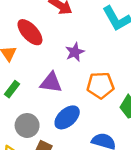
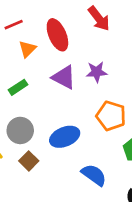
purple triangle: (51, 83) -> (64, 77), moved

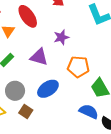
purple triangle: (64, 77) -> (39, 57), moved
blue semicircle: (94, 175) -> (89, 111), moved

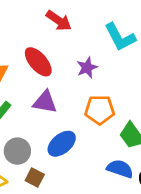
red ellipse: (28, 16) -> (38, 62), moved
purple star: (61, 37) -> (87, 68), moved

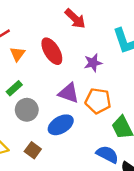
purple triangle: (45, 102) -> (69, 93), moved
gray circle: (17, 151) -> (27, 110), moved

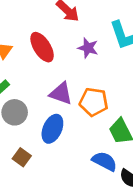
purple star: (93, 63) -> (88, 48), moved, turned 30
blue ellipse: (61, 125) -> (52, 129), turned -35

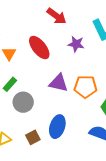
blue ellipse: (52, 129) -> (57, 127), moved
brown square: (22, 157) -> (33, 137), turned 32

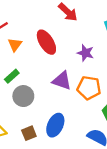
purple star: (76, 44) -> (85, 53), moved

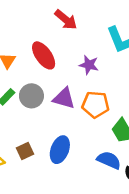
gray circle: (23, 96) -> (31, 96), moved
brown square: (29, 133) -> (25, 151), moved

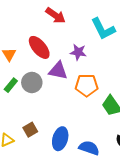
purple triangle: (64, 98) -> (58, 71), moved
blue ellipse: (60, 150) -> (60, 139), moved
blue semicircle: (109, 160) -> (89, 148), moved

